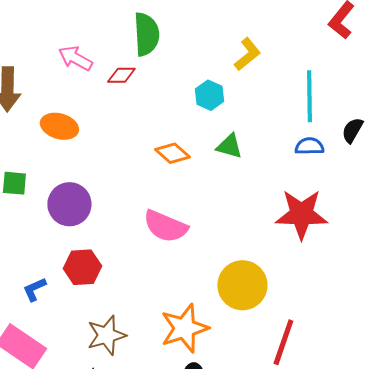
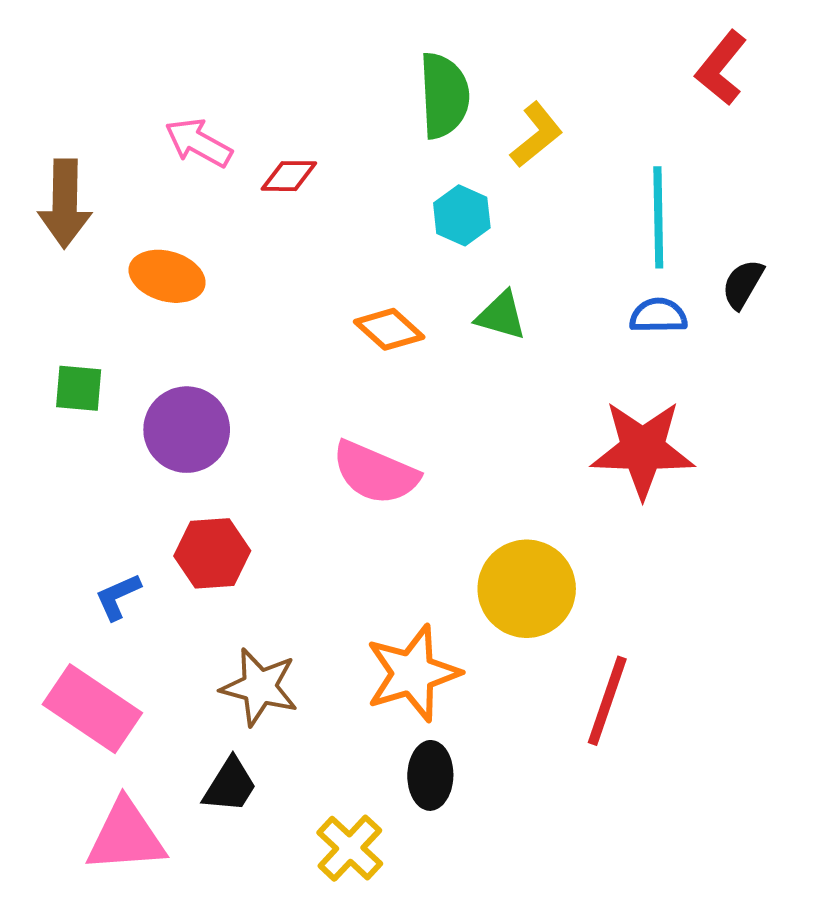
green semicircle: (146, 34) -> (444, 95), moved
brown star: (106, 335) -> (259, 687), turned 30

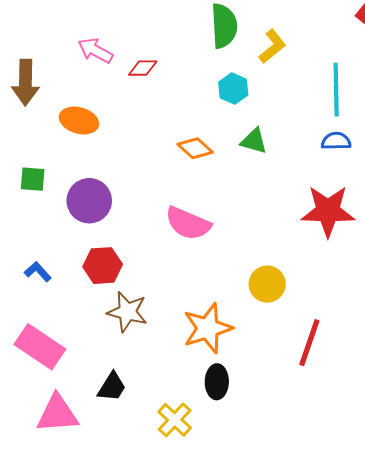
yellow circle: (527, 589) -> (267, 284), size x0.7
blue L-shape: (118, 597) -> (38, 272), moved, turned 72
brown star: (259, 687) -> (127, 312), moved

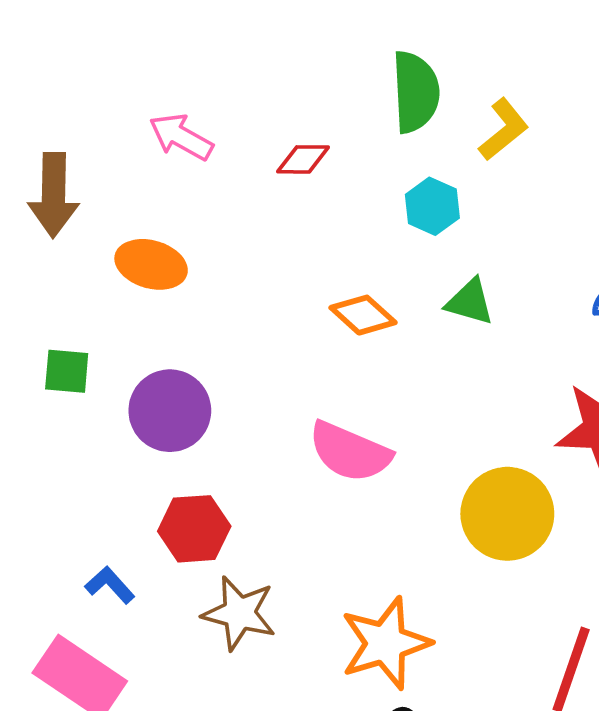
red diamond: (143, 68) -> (303, 159), moved
blue L-shape: (38, 272) -> (110, 585), moved
yellow circle: (267, 284) -> (507, 514), moved, size x1.4

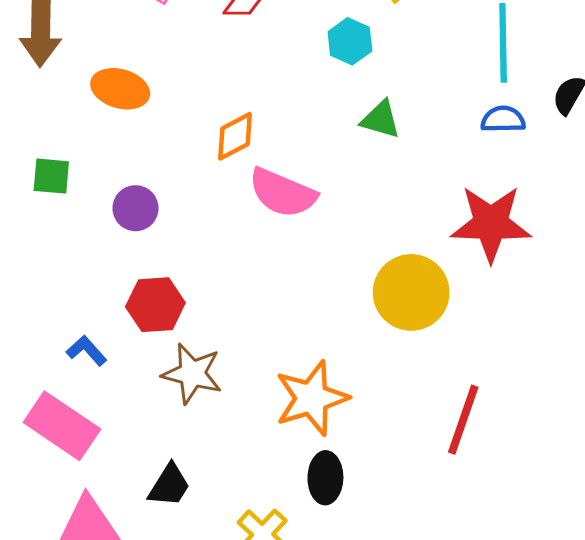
orange diamond: (363, 315) -> (235, 136), moved, turned -70
purple circle: (170, 411) -> (136, 208), size x0.7
pink semicircle: (350, 452) -> (283, 193), moved

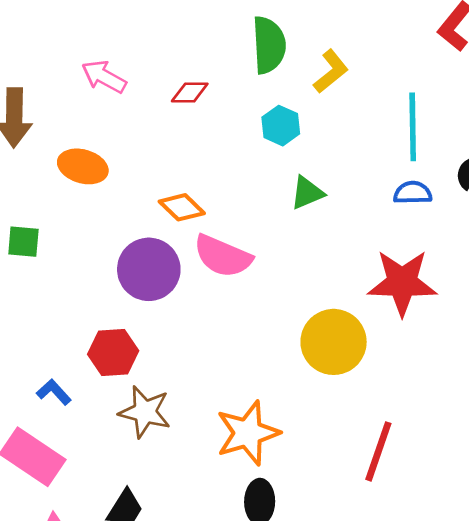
green triangle: (381, 119) -> (307, 193), turned -39
orange diamond: (235, 136) -> (182, 207), turned 72
purple circle: (136, 208) -> (149, 269), moved, size x1.6

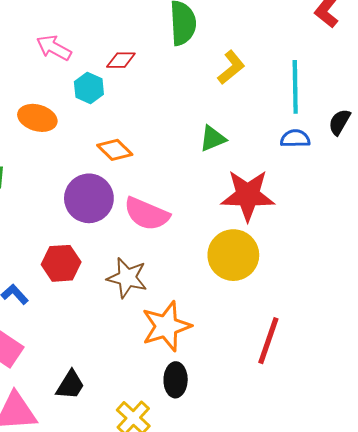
yellow L-shape: (331, 71) -> (231, 67), moved
cyan hexagon: (281, 126) -> (89, 88), moved
pink semicircle: (223, 256) -> (147, 214), moved
red star: (402, 283) -> (248, 195), moved
brown star: (145, 412) -> (127, 278), moved

